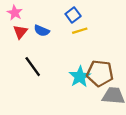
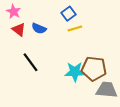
red triangle: (20, 32) -> (19, 30), turned -32
cyan star: (80, 77) -> (75, 72), turned 30

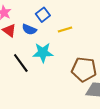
blue square: (69, 14) -> (43, 15), moved
cyan star: (75, 72) -> (43, 53), moved

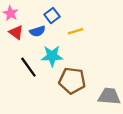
blue semicircle: (29, 29) -> (37, 31), turned -40
brown pentagon: (84, 69) -> (72, 81), moved

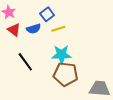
yellow line: (76, 31) -> (58, 29), moved
cyan star: (52, 56) -> (61, 55), moved

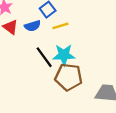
black line: (25, 62) -> (44, 57), moved

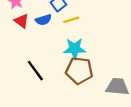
black line: (44, 57) -> (35, 71), moved

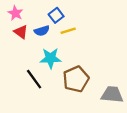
cyan star: (75, 49) -> (51, 58), moved
brown pentagon: (79, 71) -> (76, 79), turned -30

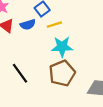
cyan star: (51, 58) -> (62, 47), moved

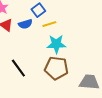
brown pentagon: (62, 73) -> (56, 68), turned 30

